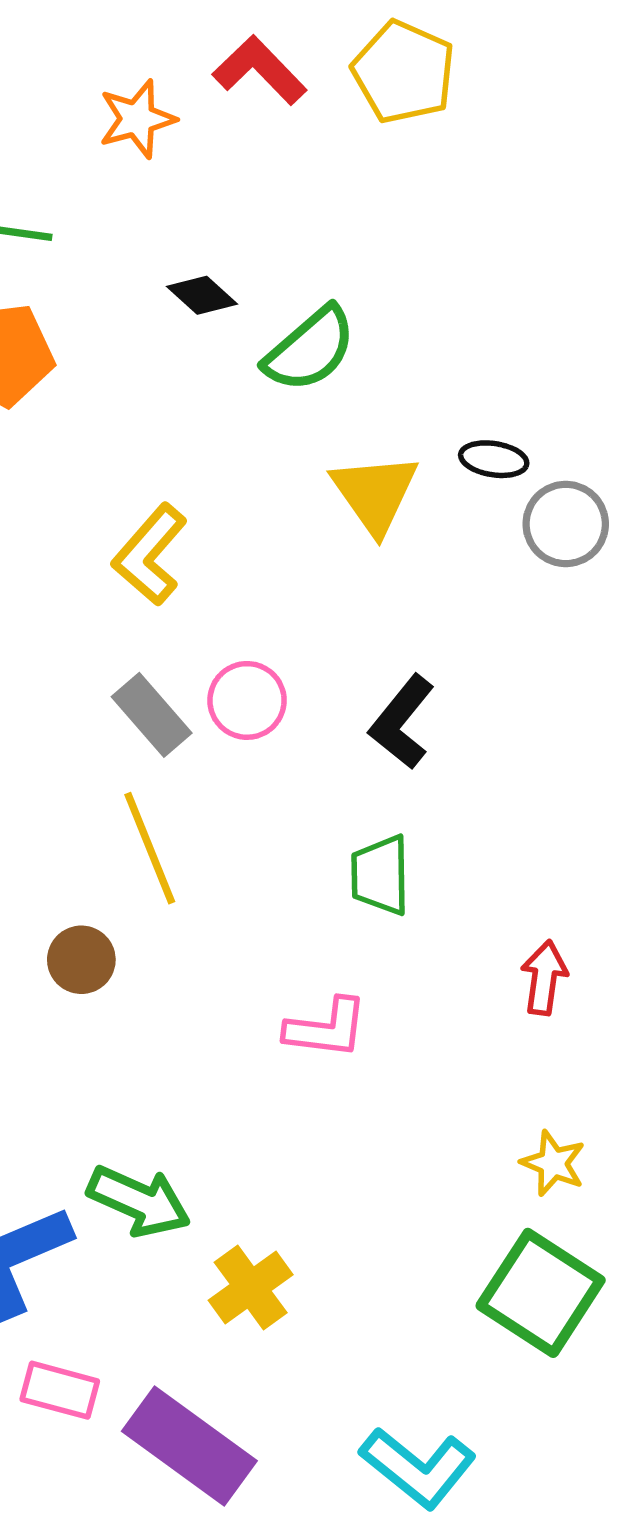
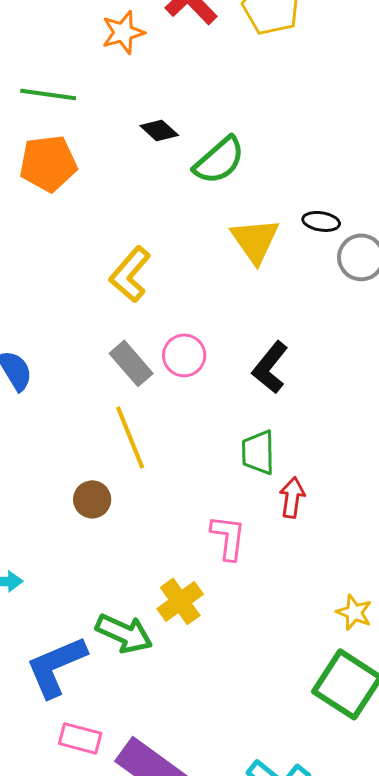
red arrow: (544, 978) -> (292, 497), moved
pink L-shape: (326, 1028) -> (228, 537), turned -90
yellow cross: (251, 1287) -> (180, 601), moved

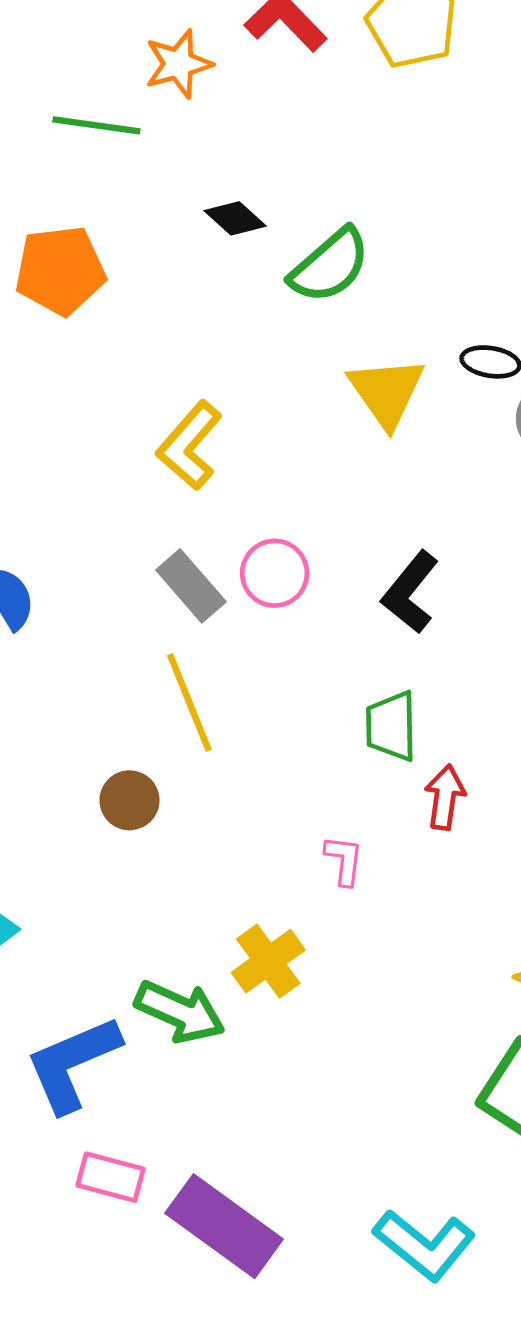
green line: (48, 94) -> (96, 125), moved
pink L-shape: (228, 537) -> (344, 860), size x0.7

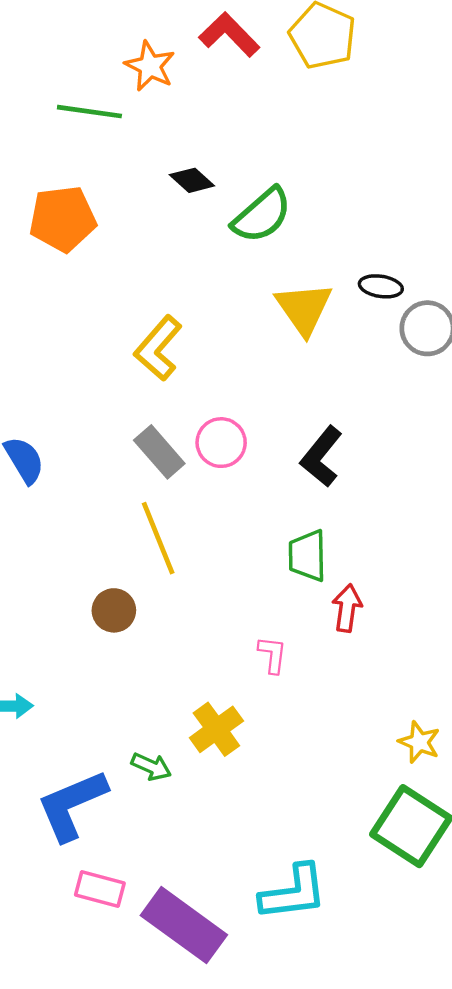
orange star: (178, 64) -> (150, 66), turned -30
green arrow: (180, 1012) -> (151, 767), size x0.6
cyan L-shape: (424, 1245) -> (293, 892), moved, turned -46

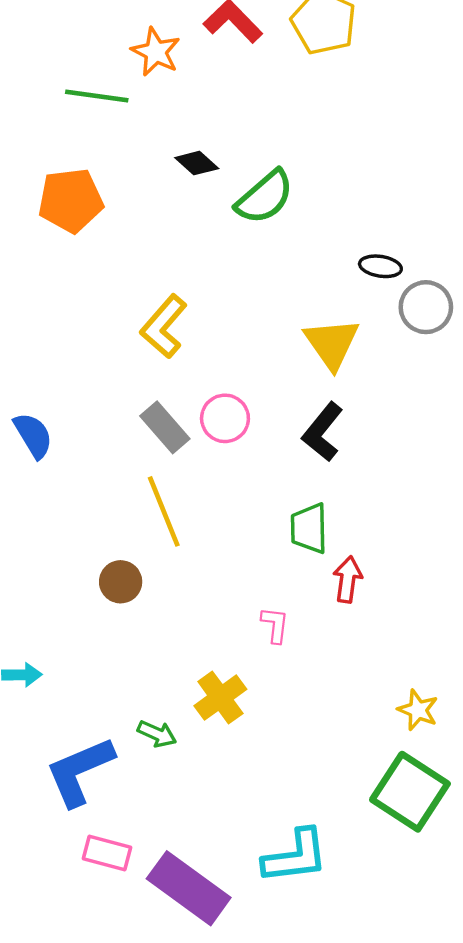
yellow triangle: (304, 309) -> (332, 343), moved

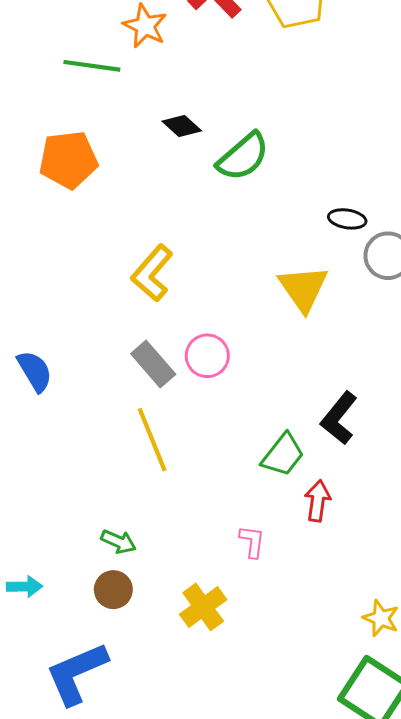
black L-shape: (323, 432) -> (339, 418), moved
green trapezoid: (309, 528) -> (283, 455), turned -141
brown circle: (121, 582) -> (113, 590), moved
green arrow: (157, 734) -> (118, 542), moved

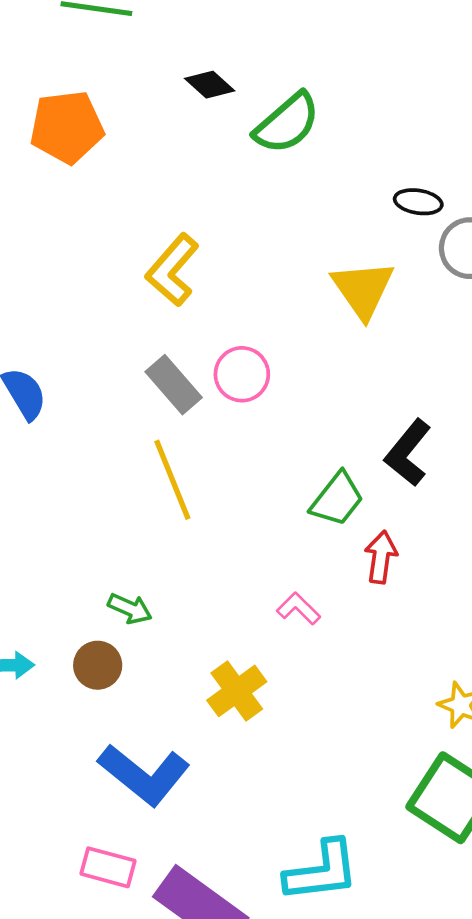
pink L-shape: (252, 542) -> (299, 609), turned -52
brown circle: (113, 590) -> (98, 665), moved
blue L-shape: (77, 673) -> (144, 775), moved, turned -118

